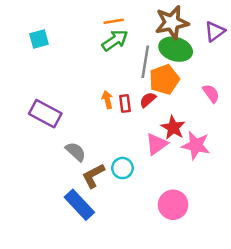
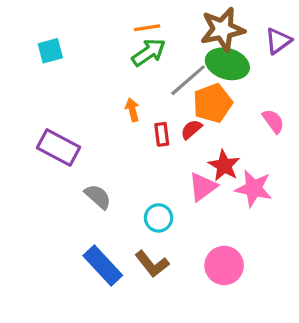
gray line: (145, 62) -> (188, 80), turned 40
orange arrow: (107, 100) -> (132, 110), moved
brown L-shape: (93, 176) -> (152, 264), moved, turned -100

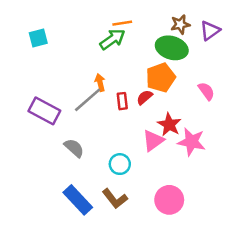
orange line: (147, 28) -> (122, 23), moved
brown star: (222, 29) -> (180, 24), moved, size x0.6
gray line: (188, 80) -> (88, 100), moved

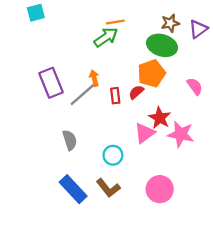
cyan square: (38, 38) -> (36, 13), moved
purple rectangle: (44, 111) -> (51, 83), moved, turned 40
gray semicircle: (74, 148) -> (70, 140), turned 30

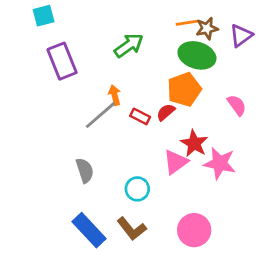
orange line: (115, 22) -> (187, 23), moved
purple rectangle: (51, 83) -> (62, 61), moved
red rectangle: (115, 96) -> (140, 116), turned -56

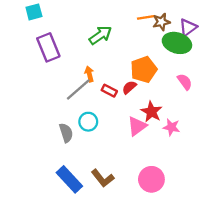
green ellipse: (197, 55) -> (177, 43), moved
pink star: (220, 163) -> (171, 127), size x0.7
cyan circle: (137, 189) -> (88, 122), moved

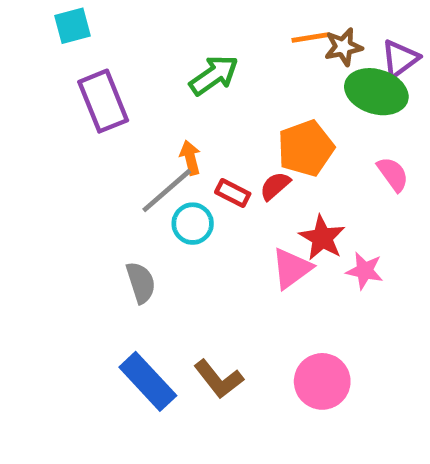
cyan circle: (88, 122) -> (193, 224), moved

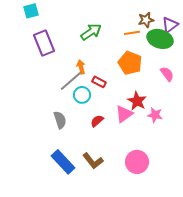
orange line: (310, 37) -> (132, 33), moved
orange pentagon: (306, 148) -> (130, 63), turned -30
red semicircle: (275, 186) -> (97, 121), moved

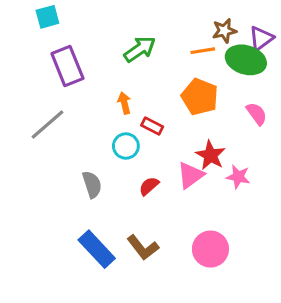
gray line: (71, 81) -> (47, 124), moved

